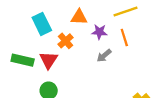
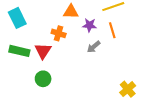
cyan rectangle: (42, 24) -> (17, 18), moved
orange cross: (66, 41) -> (59, 33), turned -32

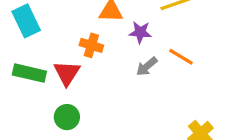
orange line: (112, 30) -> (181, 57), moved, turned -42

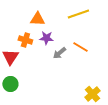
purple star: (140, 32) -> (46, 38), moved

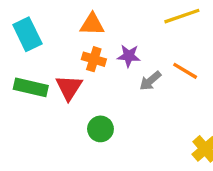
orange triangle: (37, 19) -> (92, 24), moved
green circle: (10, 84) -> (100, 129), moved

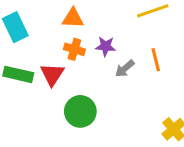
orange line: (185, 71) -> (156, 60), turned 45
green circle: (100, 129) -> (80, 111), size x1.4

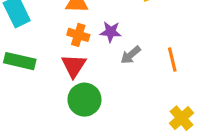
orange line: (156, 60) -> (172, 60), moved
red triangle: (52, 74) -> (74, 66), moved

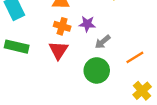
orange line: (172, 60) -> (135, 57), moved, turned 72
green circle: (84, 100) -> (97, 70), moved

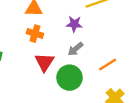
purple star: (87, 24) -> (74, 24), moved
red triangle: (58, 50) -> (44, 62), moved

